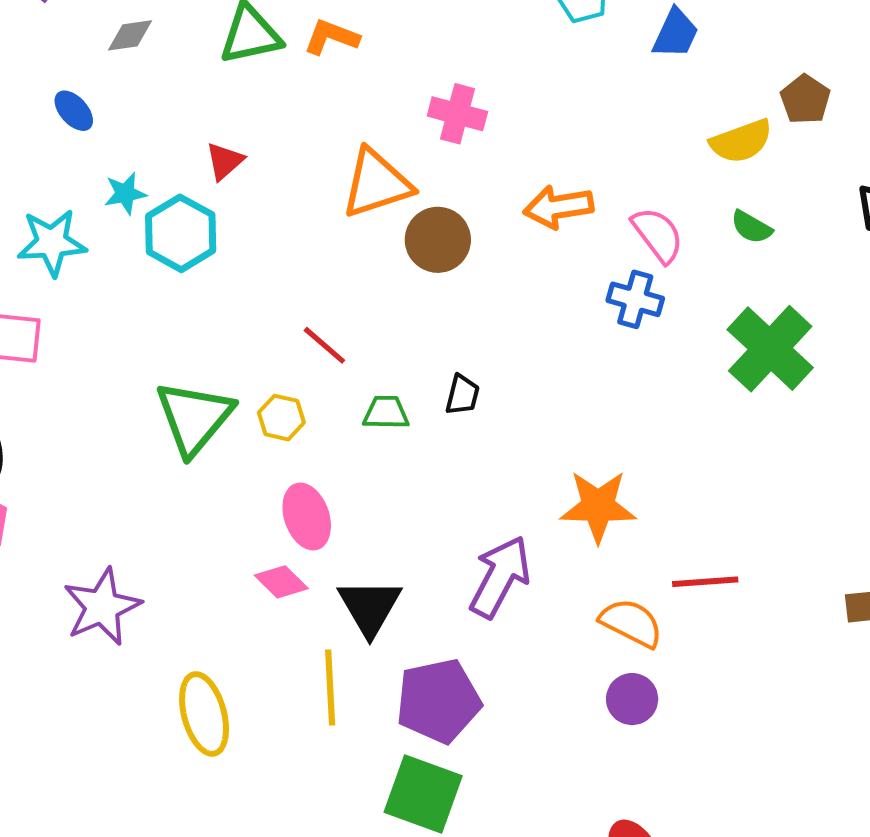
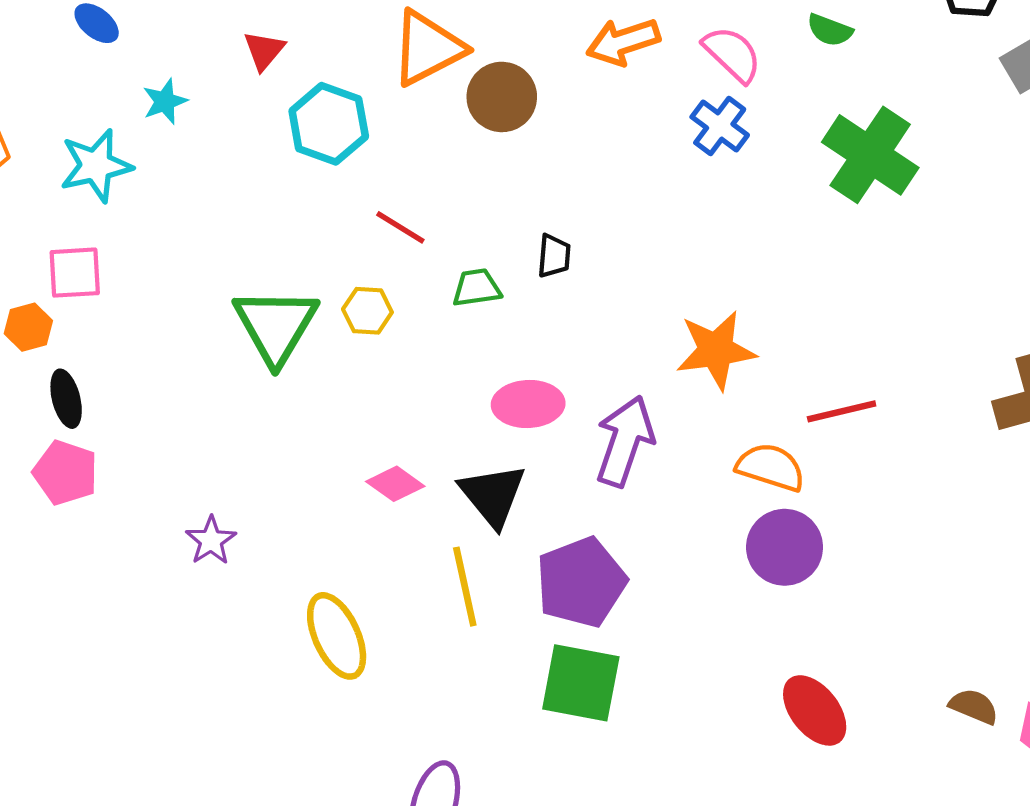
cyan hexagon: (181, 233) -> (329, 124), moved
blue cross: (635, 299) -> (720, 126), turned 30
pink ellipse: (307, 517) -> (528, 404), moved, turned -64
purple star: (102, 607) -> (211, 541), size x0.6
purple circle: (632, 699) -> (785, 547), size x1.4

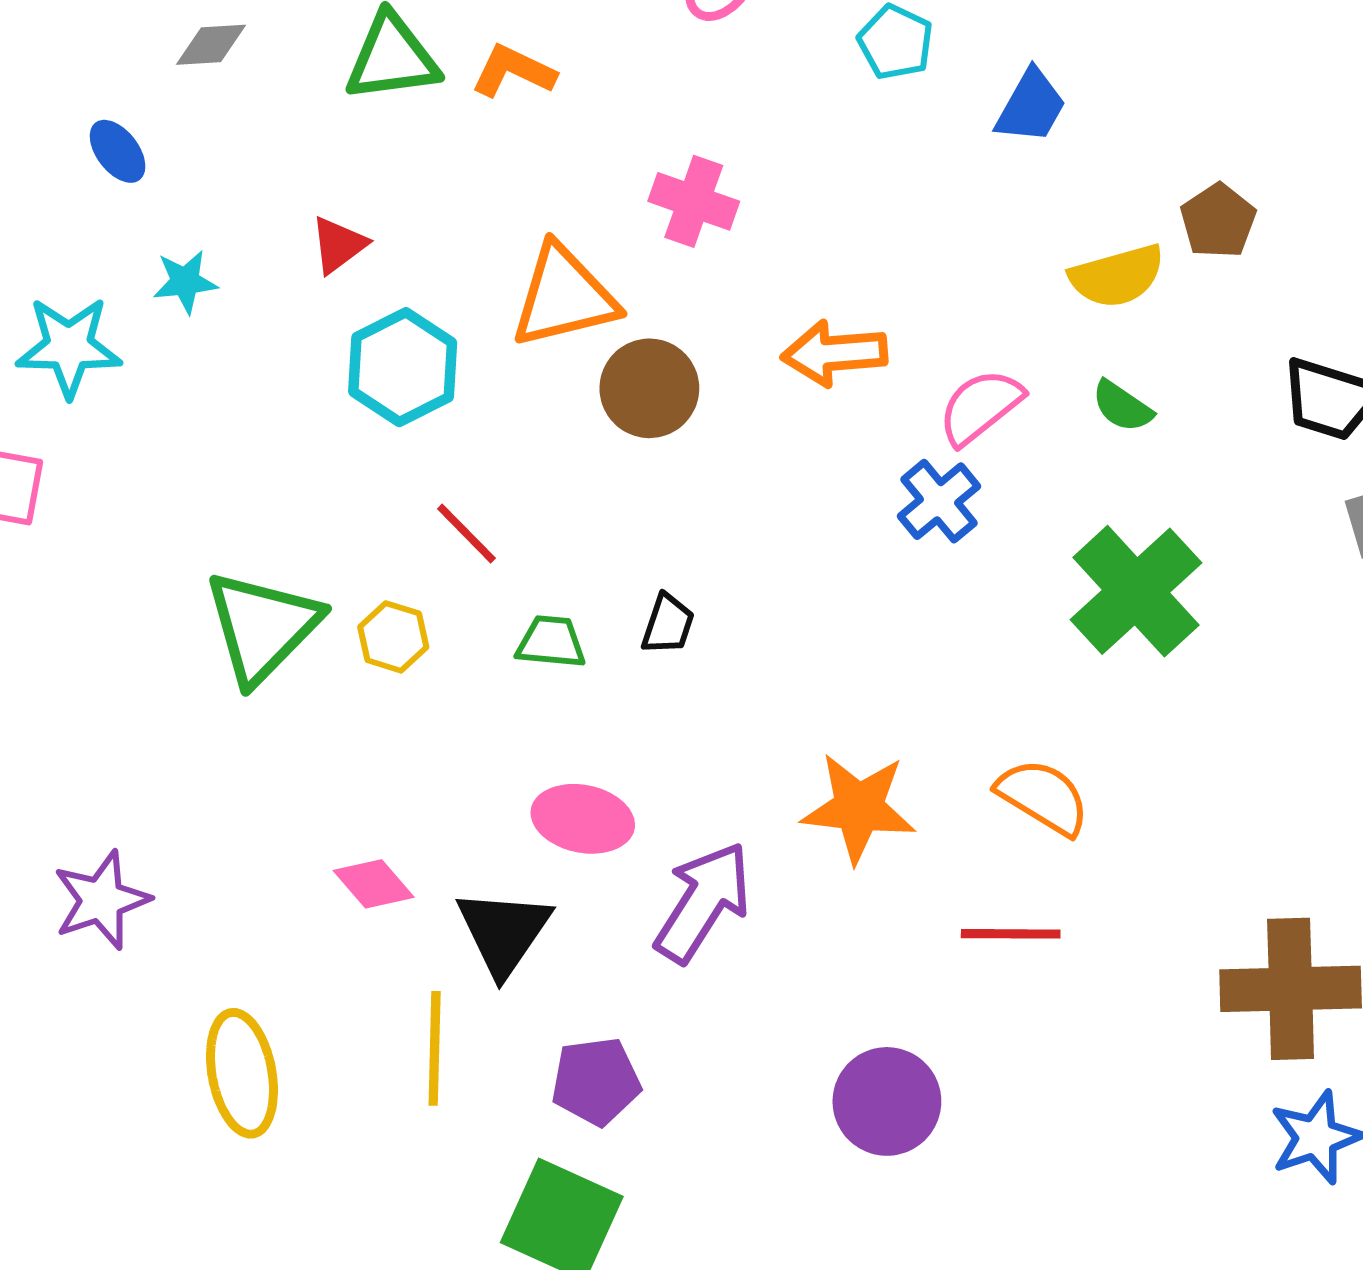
pink semicircle: (732, 54) -> (980, 407), turned -96
orange semicircle: (771, 467) -> (1043, 797), moved
purple star: (211, 541) -> (101, 900), size x1.4
purple pentagon: (581, 582) -> (596, 1081), size x0.7

